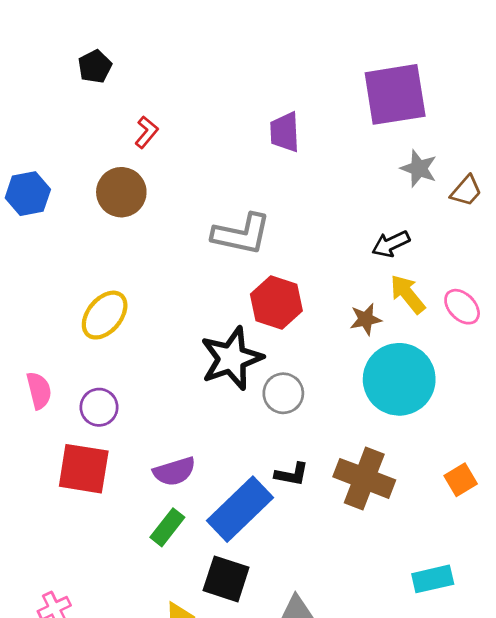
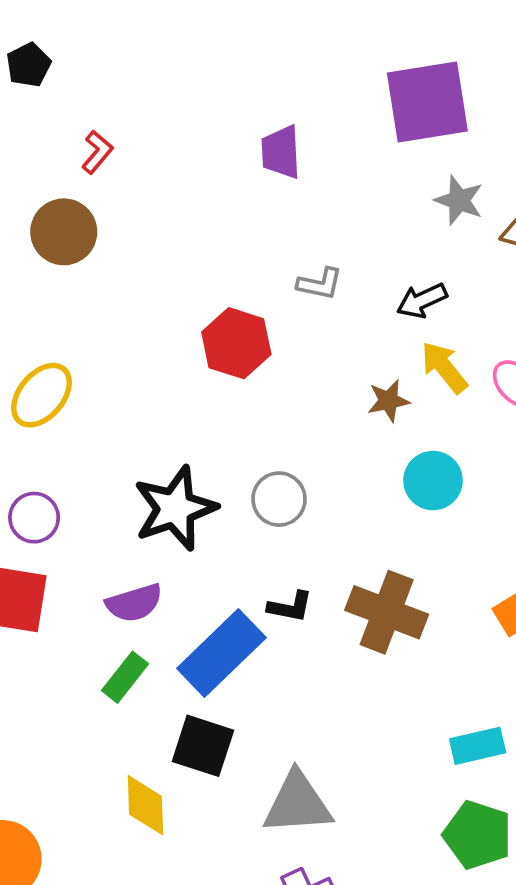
gray L-shape: (241, 234) -> (320, 284), moved, size x0.6
red hexagon: (276, 303) -> (236, 343), moved
black star: (232, 358) -> (175, 508), moved
cyan circle: (399, 379) -> (433, 481), size x0.6

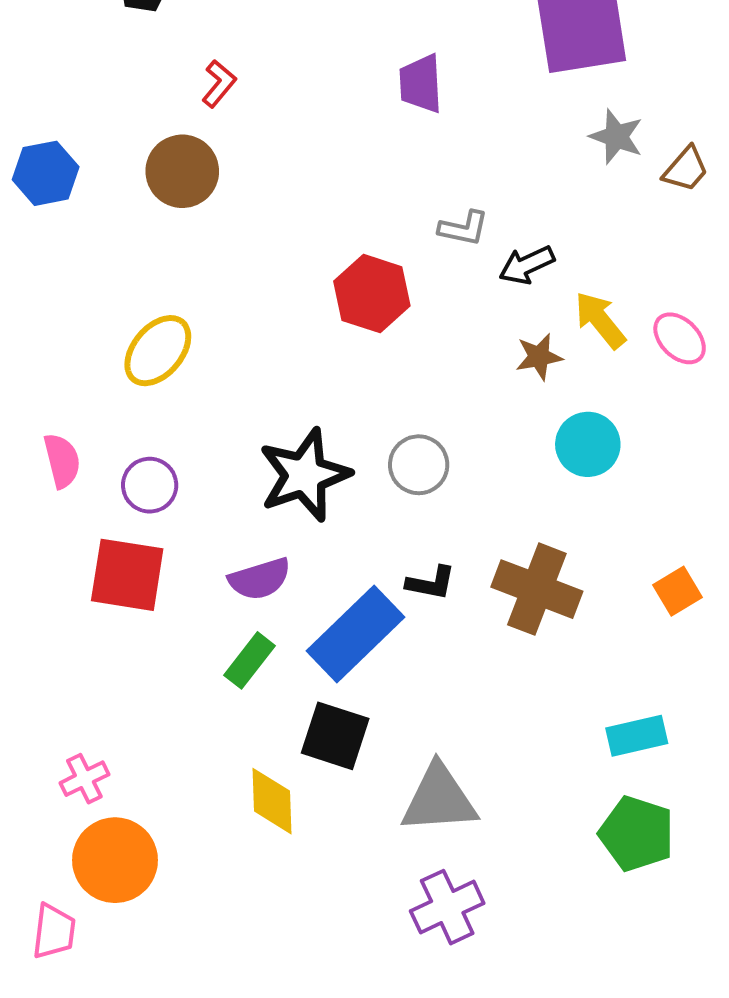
black arrow: (422, 301) -> (527, 265), moved

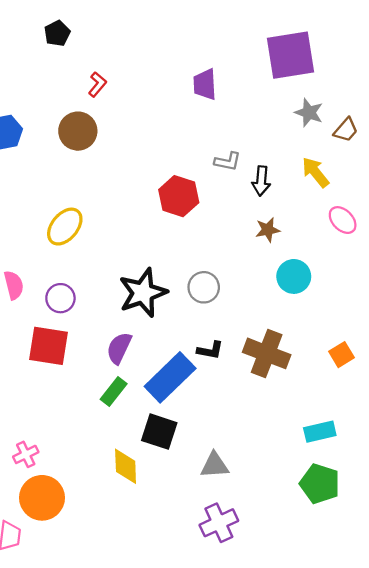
black arrow: (527, 265) -> (261, 181), turned -60
yellow arrow: (600, 320) -> (315, 172), moved
purple semicircle: (260, 579) -> (119, 348), turned 132
gray triangle: (439, 799) -> (215, 465), size x0.7

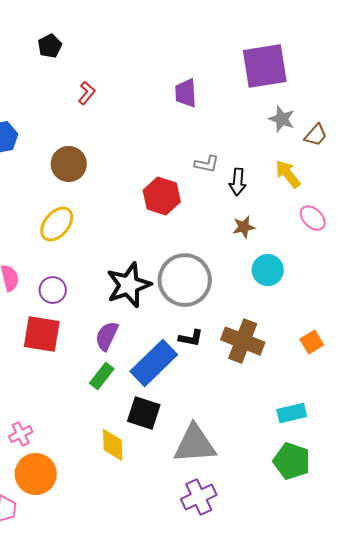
brown circle: (78, 131) -> (69, 164), moved
gray circle: (204, 287) -> (185, 280), size x1.8
gray triangle: (215, 465) -> (195, 444), size x1.6

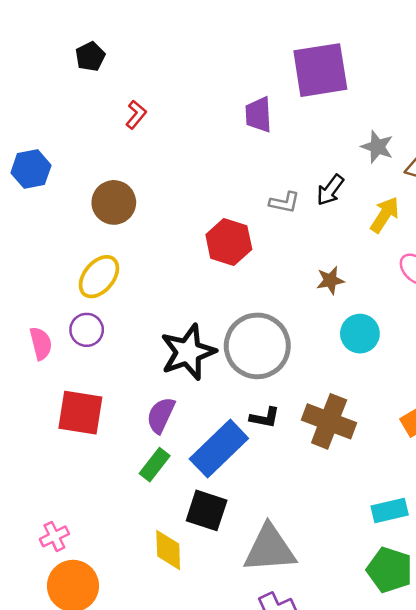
purple square: (265, 66) -> (320, 70), moved
yellow arrow: (288, 174) -> (385, 215), turned 72
black arrow: (238, 182) -> (330, 190), moved, turned 32
purple circle: (53, 290) -> (87, 330), moved

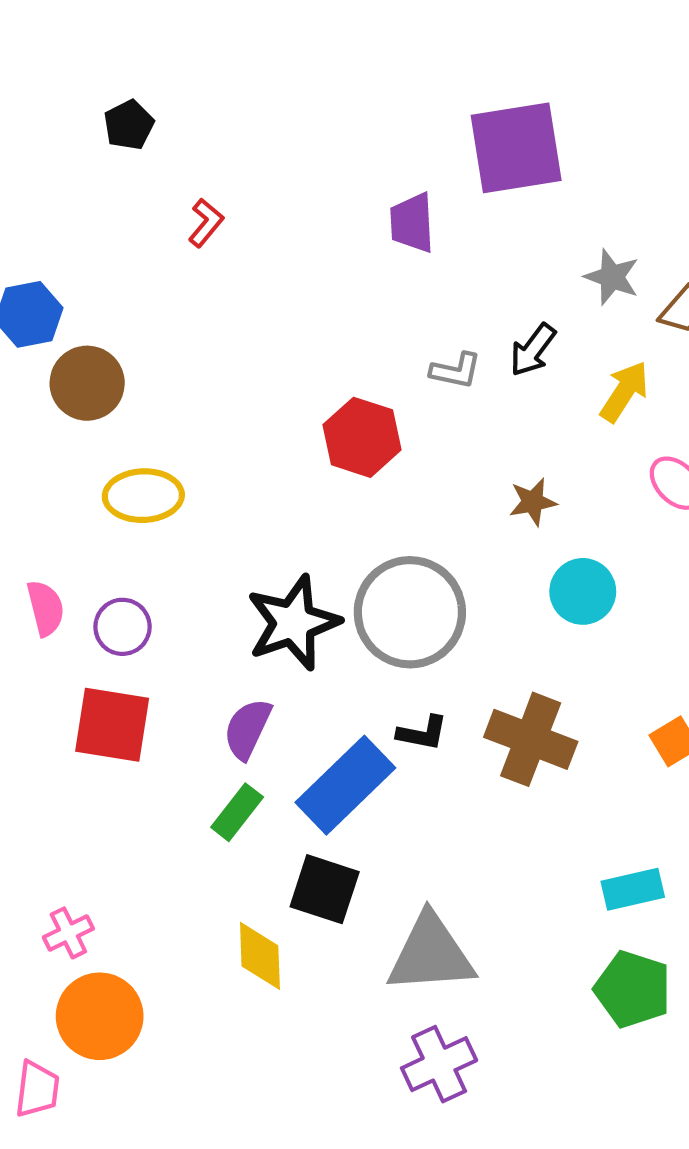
brown circle: (114, 202) -> (87, 383), moved
yellow ellipse: (99, 277) -> (143, 496), turned 48
purple circle: (87, 330) -> (123, 627), moved

